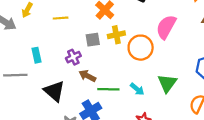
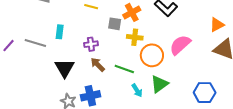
gray square: (93, 40) -> (115, 24), moved
green triangle: (167, 83) -> (159, 84), moved
green line: (108, 89) -> (124, 69), moved

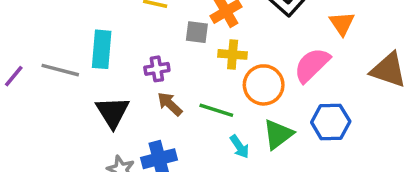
orange triangle: (217, 25) -> (342, 23), moved, turned -35
cyan rectangle: (60, 32) -> (102, 49), size x1.5
blue hexagon: (205, 93) -> (331, 122), moved

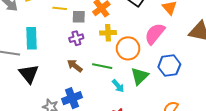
gray square: (197, 32) -> (79, 17), moved
purple cross: (157, 69) -> (76, 38), moved
black triangle: (113, 112) -> (29, 74), moved

